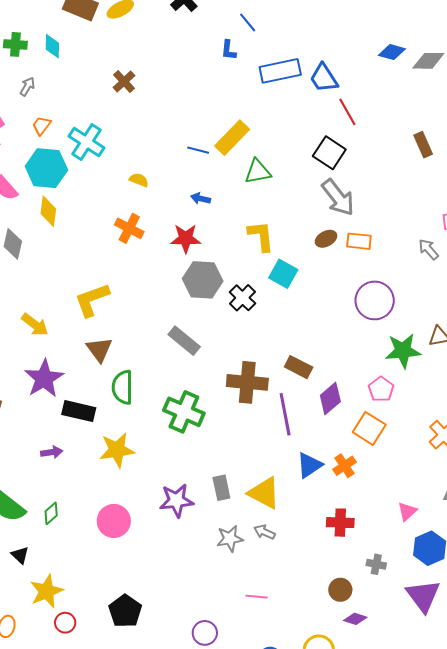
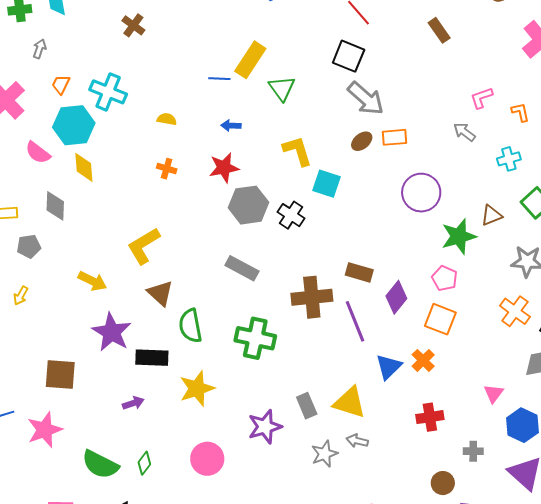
green triangle: (258, 172) -> (282, 88), turned -44
orange cross: (129, 228) -> (167, 169), size x0.7

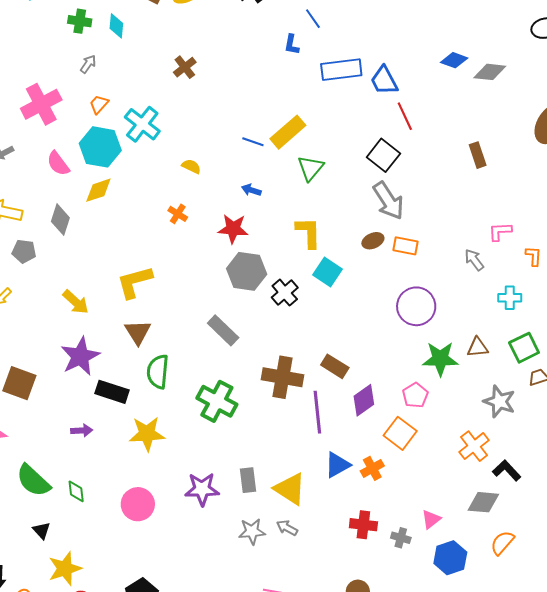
yellow diamond: (84, 167) -> (98, 190), turned 60
gray cross: (473, 451) -> (401, 538), moved
green diamond: (144, 463) -> (76, 491), turned -60

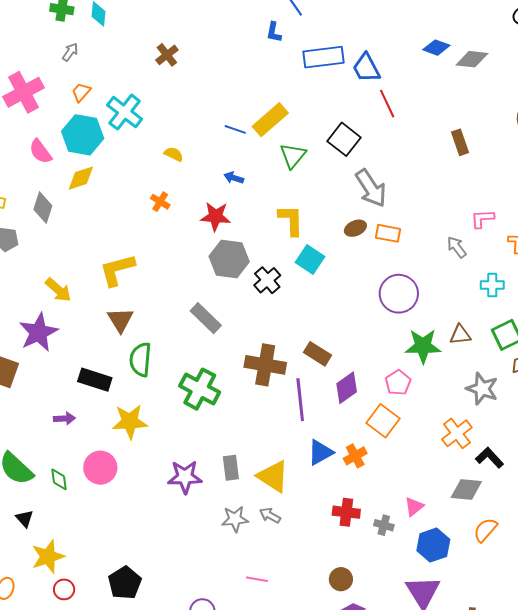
black square: (383, 155) -> (344, 139), moved
purple star: (80, 356) -> (38, 332), moved
pink circle: (138, 504) -> (100, 468), moved

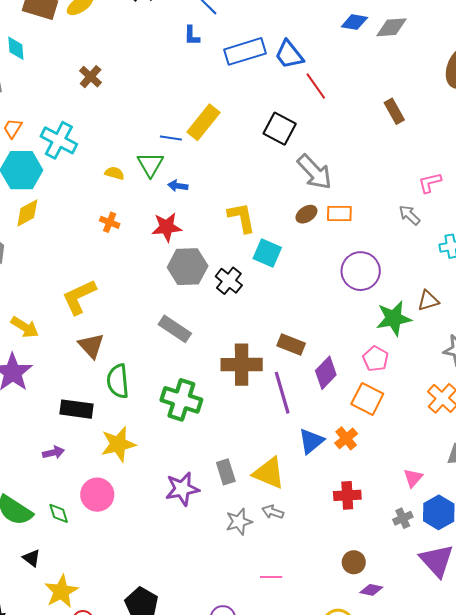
green triangle: (293, 156) -> (150, 164), moved
gray cross: (384, 525) -> (403, 518), moved, turned -30

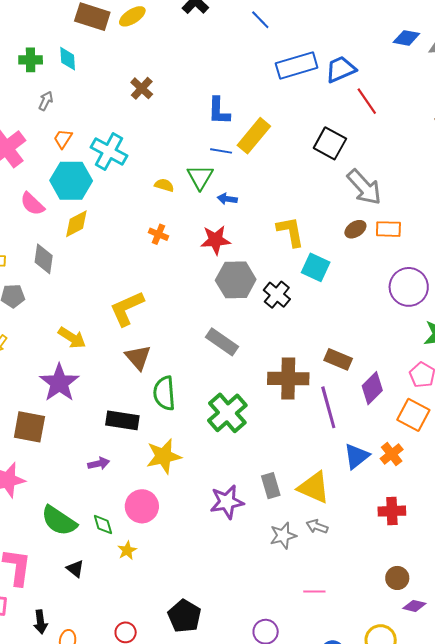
blue L-shape: (192, 36) -> (219, 111), moved, size x1.4
blue trapezoid: (289, 54) -> (341, 69), turned 104
green cross: (181, 400) -> (227, 413), turned 30
yellow star: (61, 591) -> (127, 550), moved, size x0.6

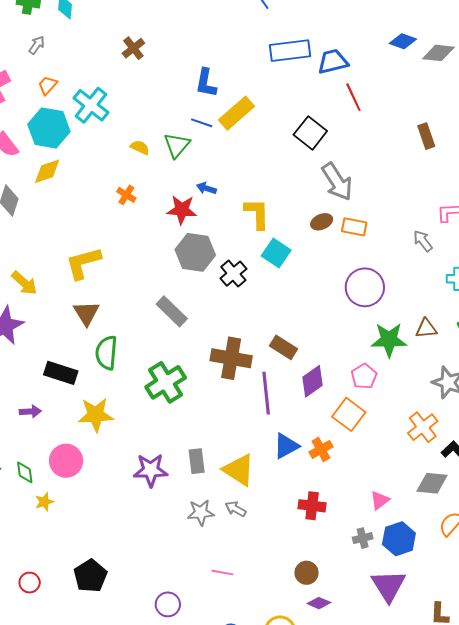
blue arrow: (227, 199) -> (206, 188), moved

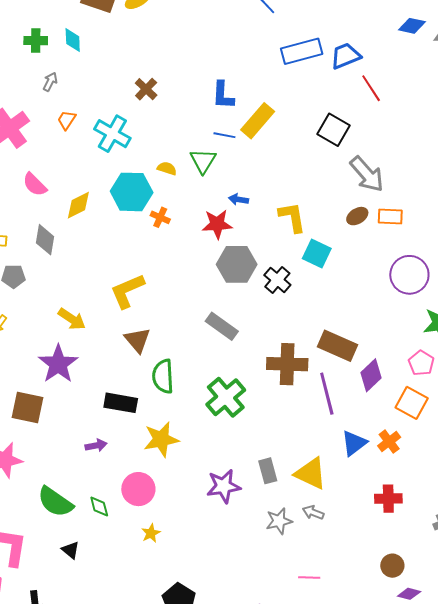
brown cross: (133, 48) -> (146, 89), moved
cyan hexagon: (49, 128) -> (132, 192), moved
brown rectangle: (283, 347) -> (337, 346), size x1.4
yellow star: (44, 502) -> (151, 533), moved

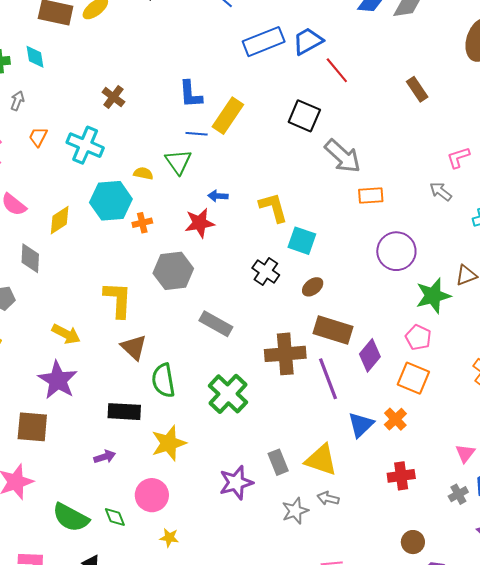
brown ellipse: (357, 216) -> (313, 287), moved
orange cross: (160, 217) -> (142, 223), turned -30
gray hexagon: (237, 264) -> (173, 271), moved
yellow L-shape: (127, 291) -> (118, 300), turned 123
yellow star: (151, 533) -> (169, 538), turned -30

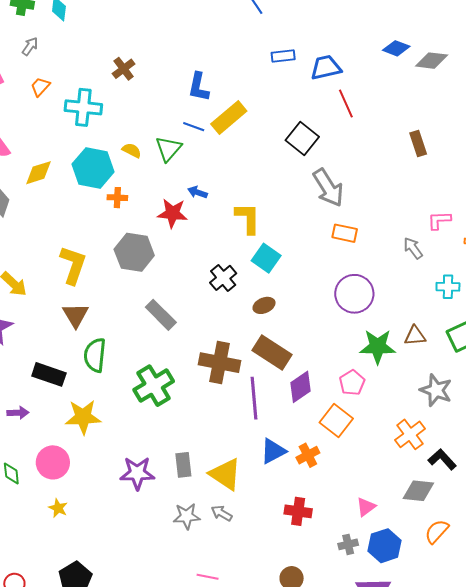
blue rectangle: (264, 42) -> (283, 56), size x0.6
cyan cross: (85, 145) -> (83, 107), turned -33

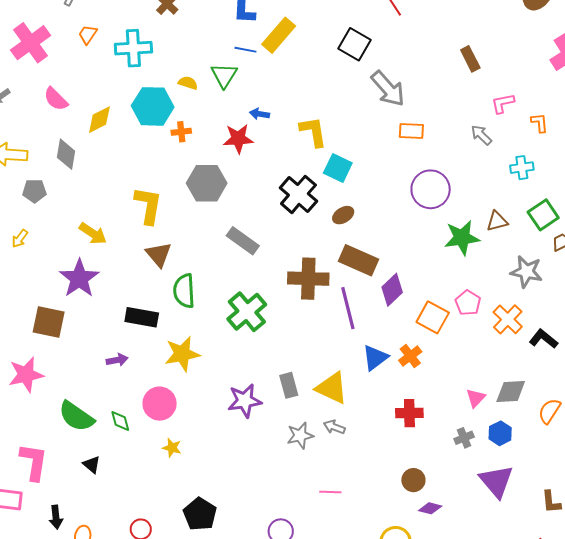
brown rectangle: (418, 143) -> (470, 59), moved
black cross: (223, 278) -> (298, 194), size x1.4
pink pentagon: (352, 383) -> (468, 303), moved
gray diamond: (418, 491) -> (511, 391), moved
blue hexagon: (384, 546) -> (500, 433), size x0.7

